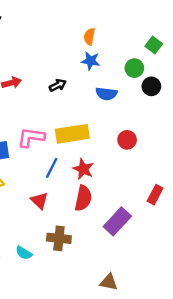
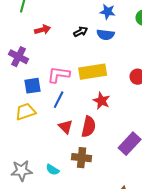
blue semicircle: (106, 94) -> (106, 35), moved
blue line: (52, 168) -> (59, 100), moved
red semicircle: (83, 198) -> (89, 127), moved

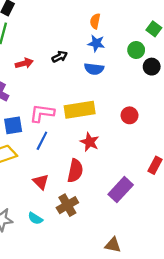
black arrow: (81, 32) -> (60, 57), moved
red triangle: (66, 127) -> (41, 182), moved
brown cross: (82, 158) -> (67, 205), turned -36

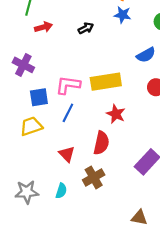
red arrow: (24, 63) -> (43, 27), moved
blue semicircle: (94, 69) -> (146, 55), moved, turned -36
cyan semicircle: (35, 218) -> (61, 191), turned -104

